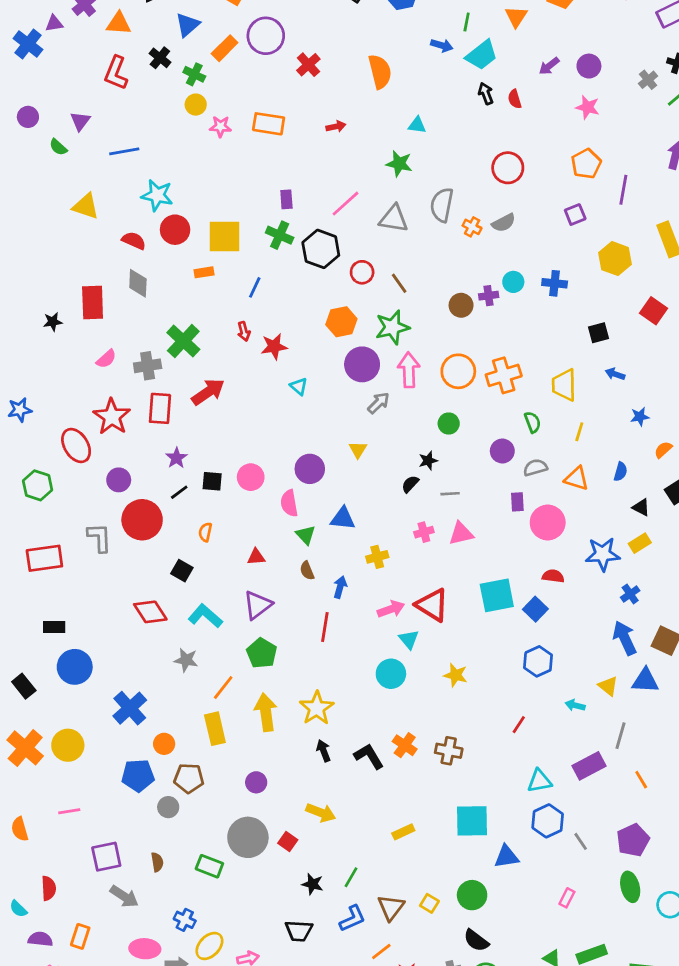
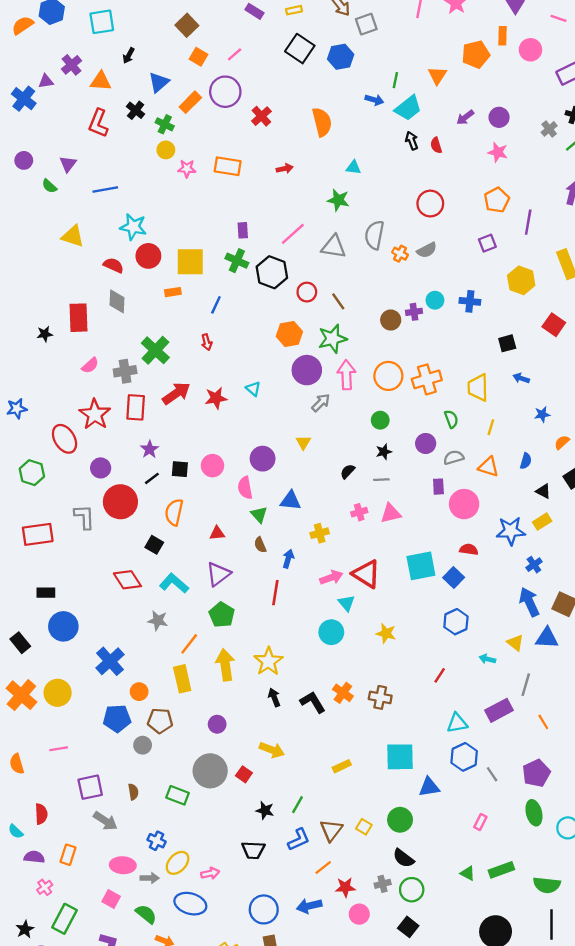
red star: (274, 347) -> (216, 398), moved
black star: (428, 461) -> (384, 452), moved
orange semicircle: (205, 532) -> (174, 512), size x1.6

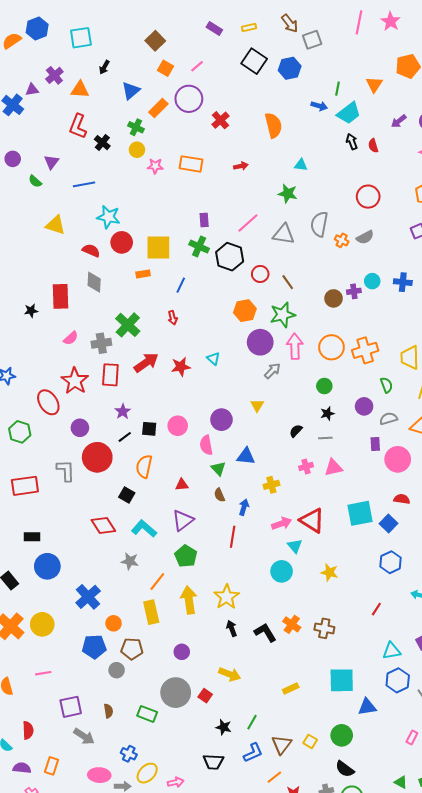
black cross: (136, 110) -> (102, 143), moved

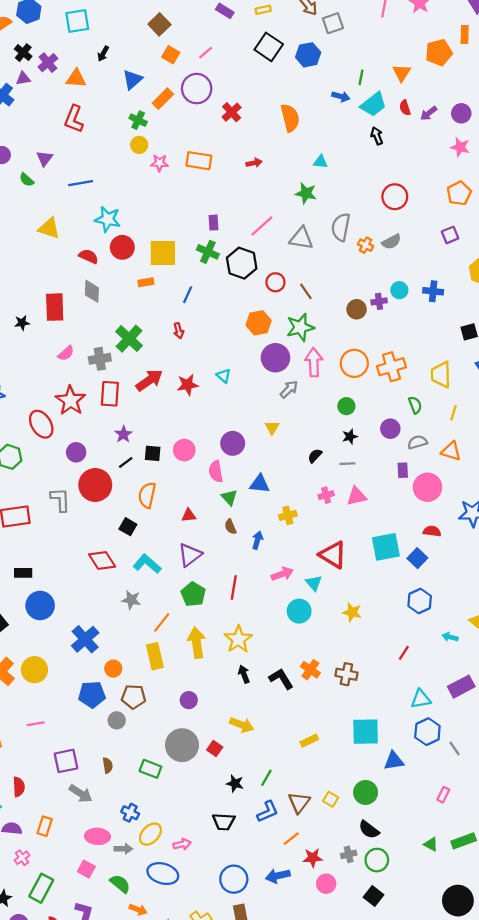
black cross: (102, 143) -> (23, 53), moved
red semicircle: (373, 146) -> (405, 108), moved
pink arrow: (282, 524) -> (282, 574), moved
red line: (233, 537) -> (234, 587), moved

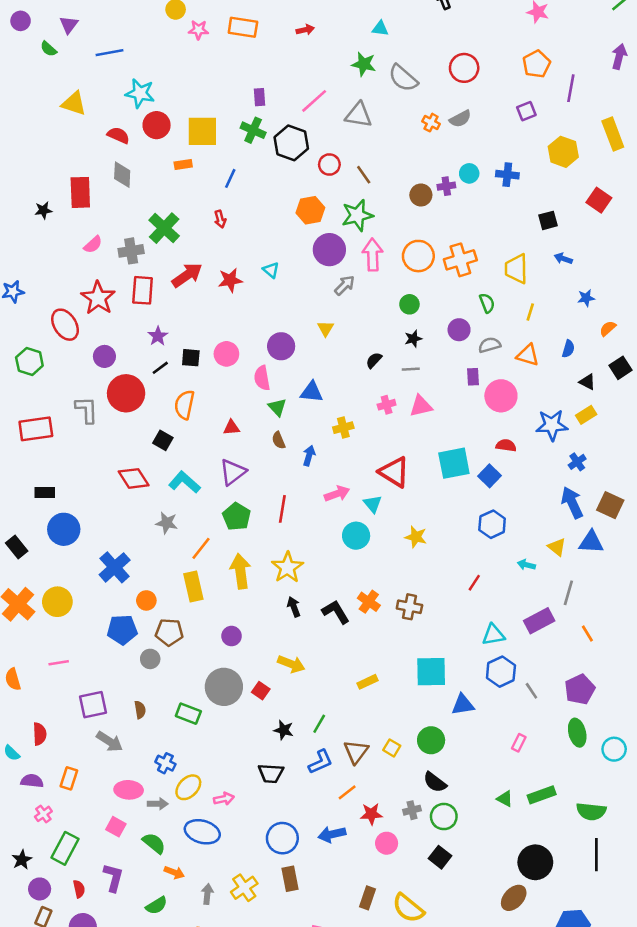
gray semicircle: (341, 227) -> (403, 78), moved, turned -60

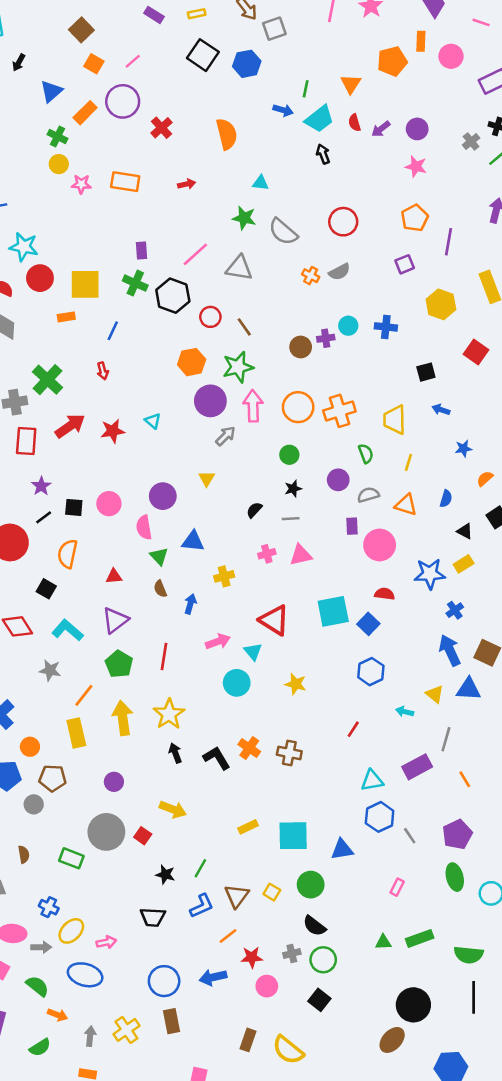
cyan square: (431, 672) -> (293, 836), moved
green triangle: (505, 799) -> (383, 942), turned -30

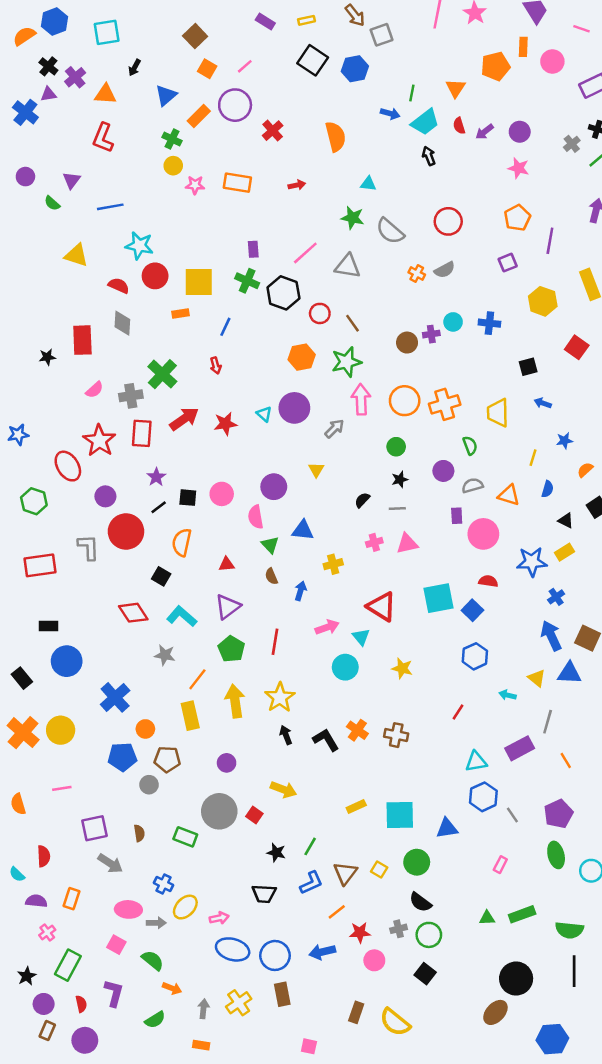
purple circle: (210, 401) -> (294, 408), moved
yellow line: (408, 462) -> (533, 458), moved
blue ellipse: (85, 975) -> (233, 949), moved

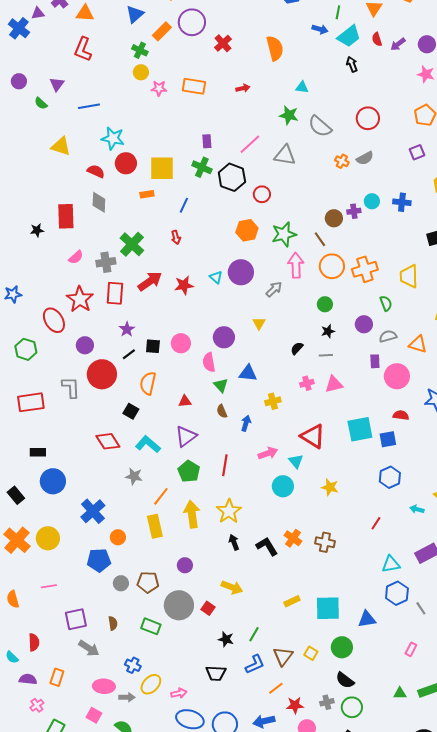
brown line: (353, 323) -> (320, 239), moved
blue square: (472, 610) -> (388, 439), turned 36
brown pentagon: (167, 759) -> (148, 582), moved

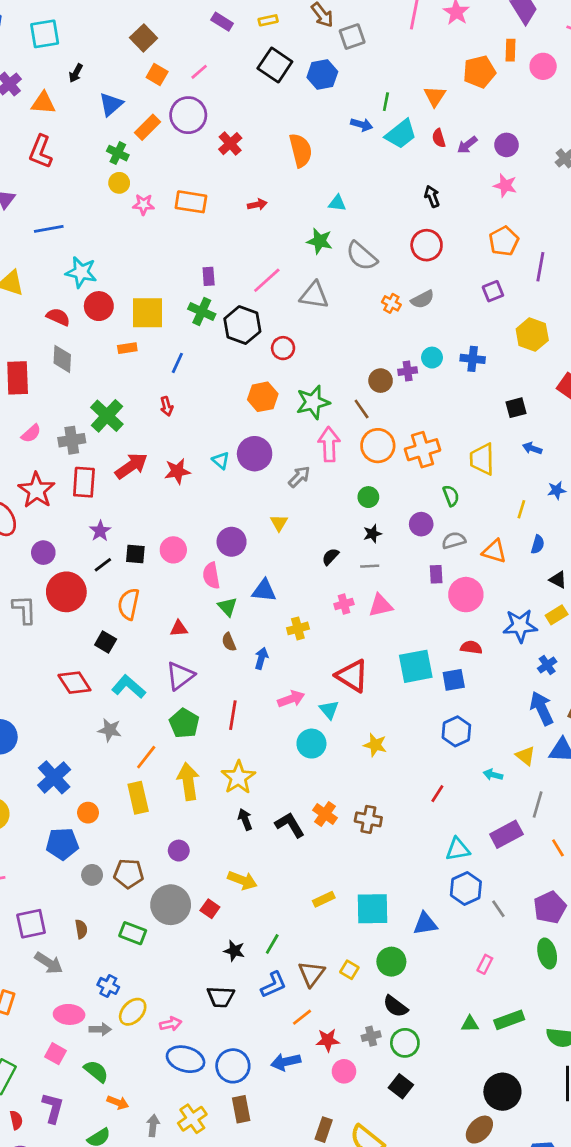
black arrow: (352, 64) -> (432, 196), moved

